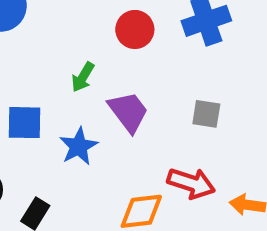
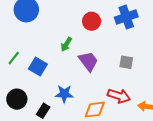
blue square: (24, 123) -> (38, 66), turned 30
blue star: (79, 146) -> (64, 94), moved, turned 30

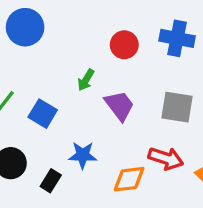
blue cross: (126, 17) -> (177, 38), turned 30
gray square: (126, 62) -> (177, 107), size x1.5

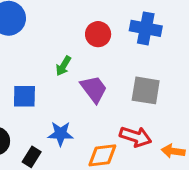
blue square: (43, 114) -> (24, 96), turned -30

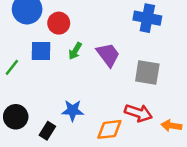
red circle: (98, 34) -> (59, 23), moved
purple trapezoid: (94, 89) -> (108, 55), moved
blue square: (24, 96) -> (41, 51), moved

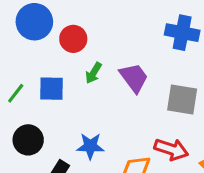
blue square: (41, 51) -> (51, 89), moved
black circle: (16, 117) -> (28, 140), moved

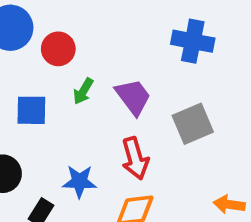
gray square: (182, 99) -> (193, 124), turned -32
red arrow: (171, 149) -> (135, 158), moved, turned 56

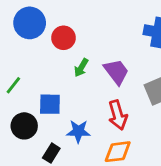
blue square: (31, 110) -> (50, 104), moved

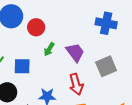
blue square: (50, 104) -> (22, 66), moved

